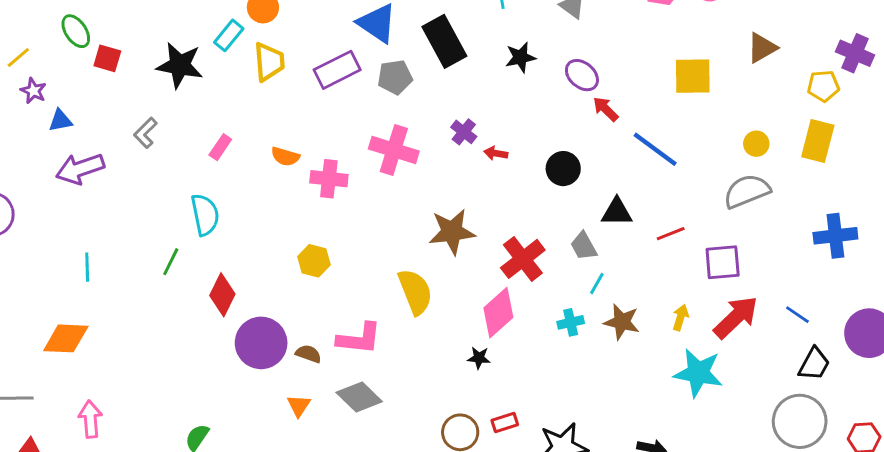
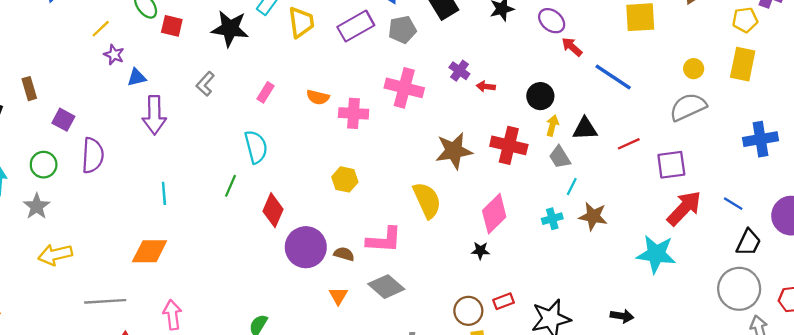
purple arrow: (80, 169) -> (154, 115), turned -69
red cross: (523, 259) -> (509, 145), moved, turned -36
yellow arrow: (680, 318) -> (552, 126), moved

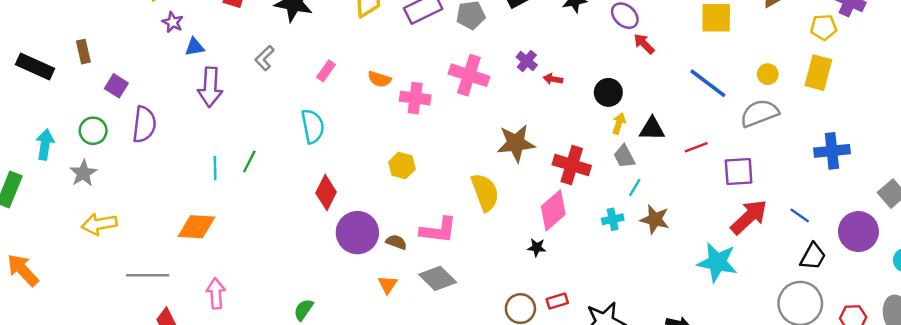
blue line: (613, 77) -> (708, 83), moved
red cross: (509, 145) -> (572, 165), moved
green line: (231, 186) -> (249, 162), moved

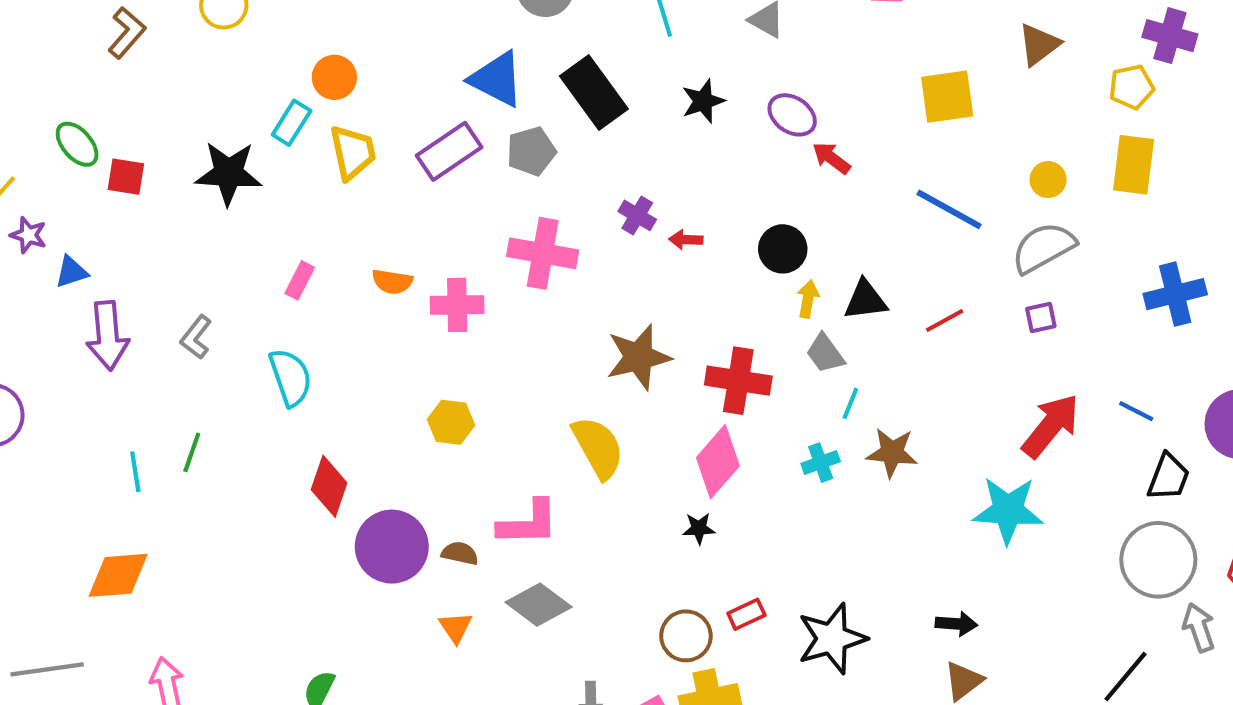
gray L-shape: (265, 58) -> (196, 337), moved
purple square: (739, 171) -> (1041, 318), moved, size x0.6

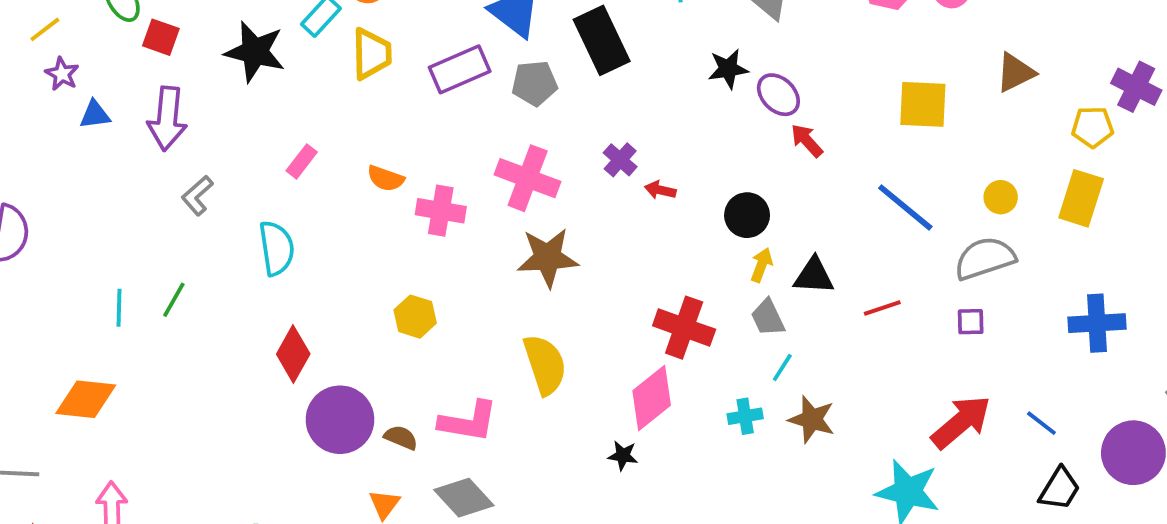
black star: (703, 101) -> (728, 69), moved
purple arrow: (108, 336) -> (167, 119), moved
brown star: (639, 357) -> (548, 258), moved

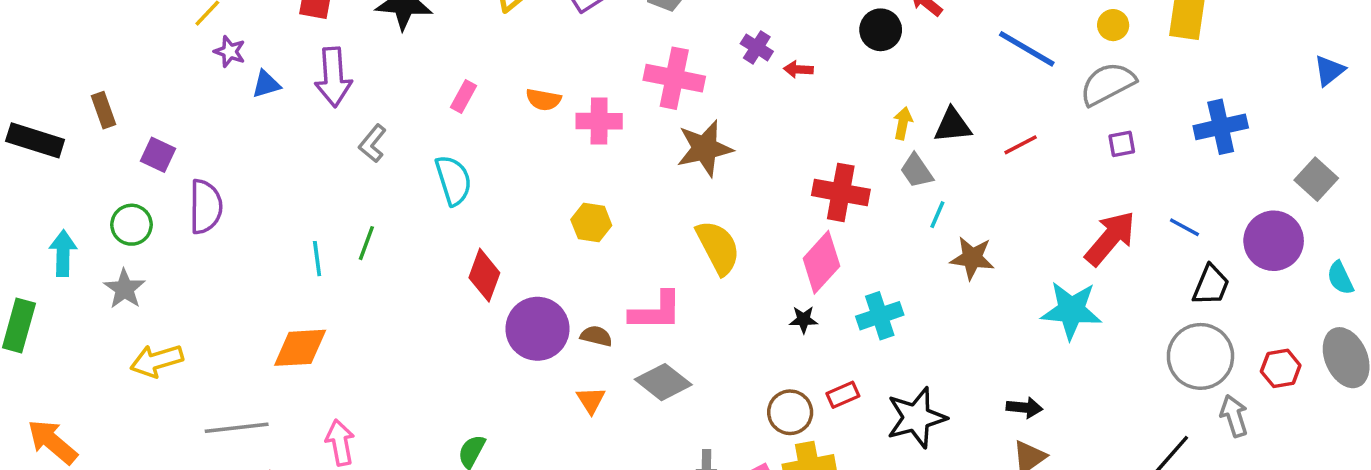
black circle: (747, 215) -> (881, 30), moved
purple square: (971, 322) -> (1122, 144), moved
cyan cross: (745, 416) -> (880, 316), moved, size x1.4

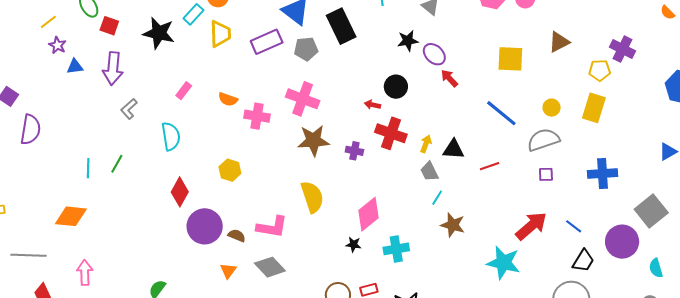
black circle: (881, 30) -> (396, 87), moved
purple cross: (757, 47) -> (354, 151), moved, turned -30
gray square: (1316, 179) -> (651, 211), size x1.4
red cross: (841, 192) -> (391, 133), moved
yellow hexagon: (591, 223) -> (230, 170), moved

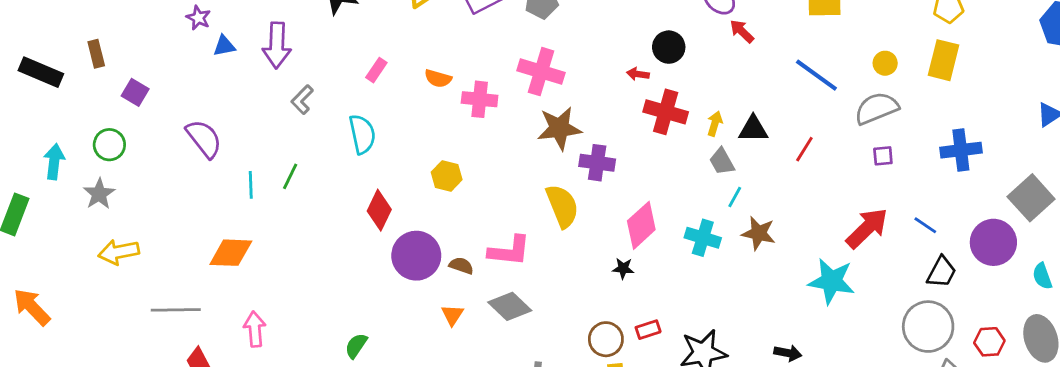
purple semicircle: (30, 129) -> (204, 139), moved, turned -44
purple cross: (354, 151) -> (597, 163), moved, size x1.4
red line: (490, 166) -> (804, 149), turned -36
cyan cross: (396, 249) -> (703, 238), moved, turned 30

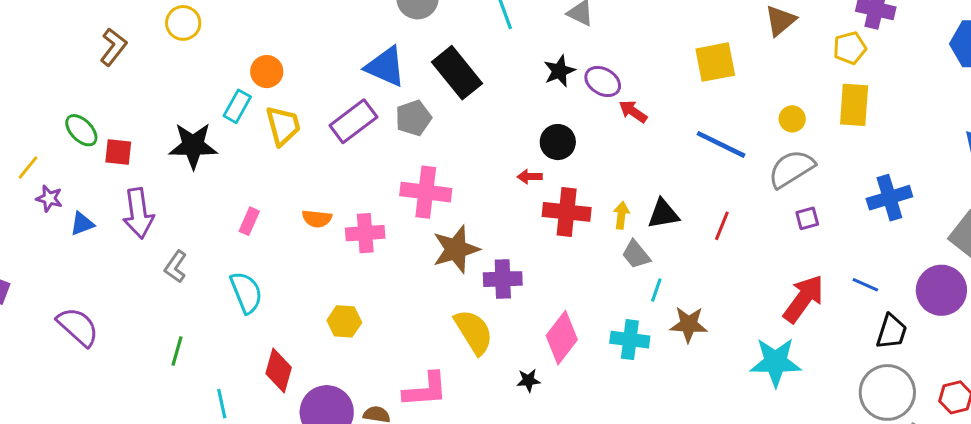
cyan line: (251, 185) -> (222, 404), moved
black star: (623, 268) -> (529, 380), moved

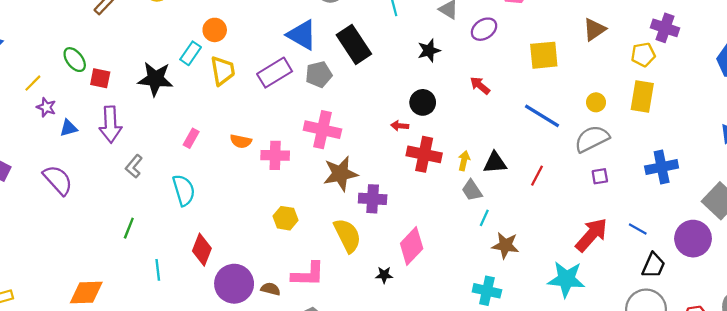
purple ellipse: (603, 81) -> (484, 29), moved, turned -70
yellow hexagon: (344, 321) -> (286, 218), moved
purple semicircle: (78, 327) -> (58, 180), moved
cyan cross: (630, 340) -> (487, 291), moved

